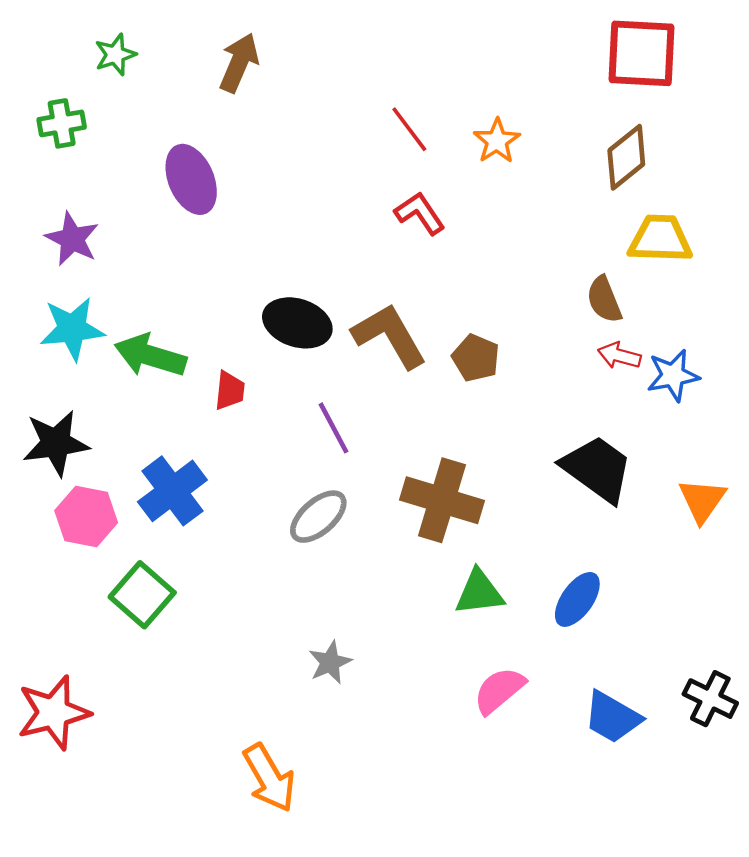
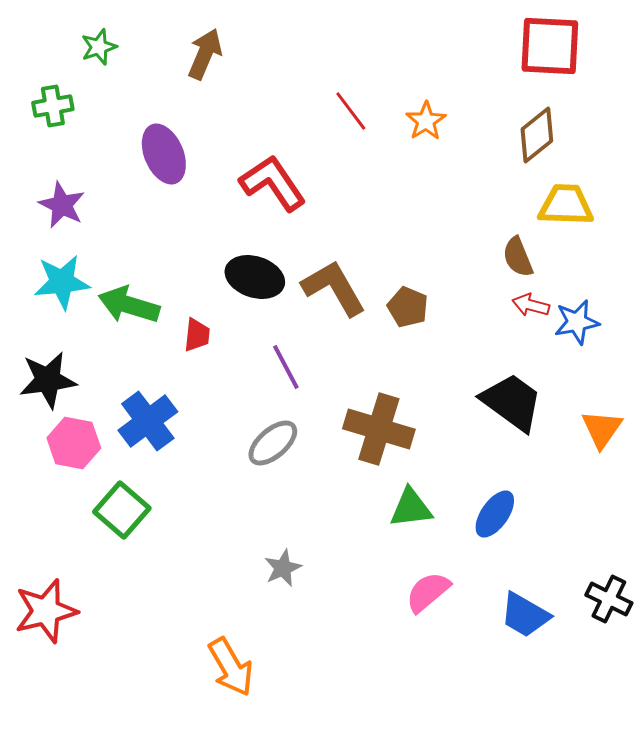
red L-shape: (420, 213) -> (273, 183), moved, size x1.5

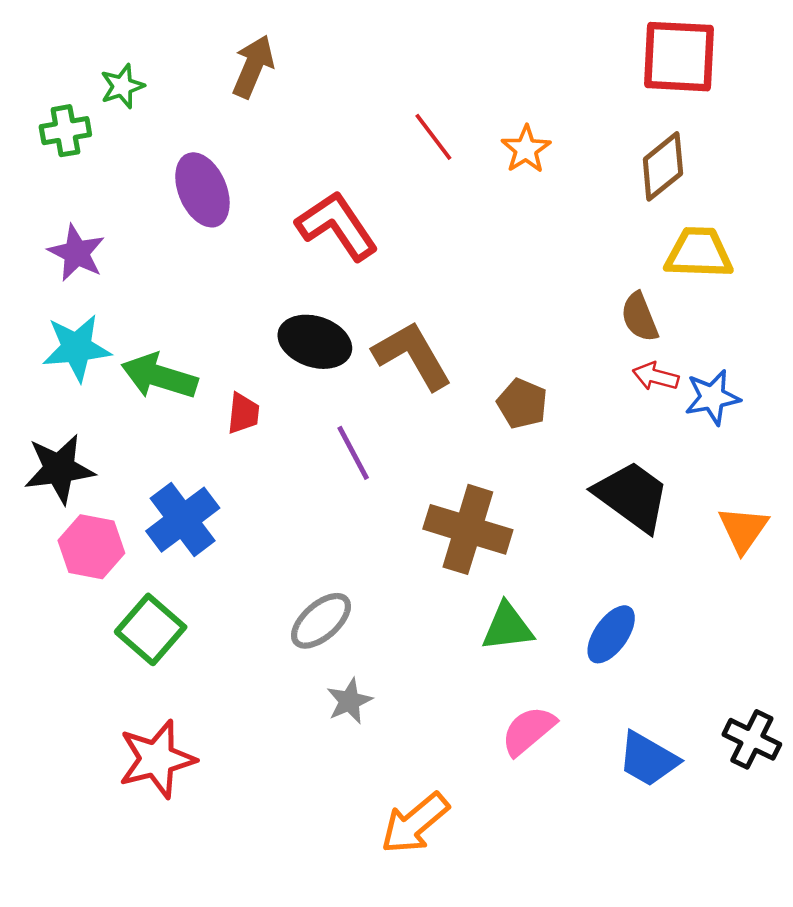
green star: (99, 47) -> (122, 86), moved
brown pentagon: (408, 307) -> (522, 403), moved
gray ellipse: (273, 443) -> (321, 621), moved
red star: (46, 611) -> (157, 759), moved
orange arrow: (231, 667) -> (415, 823), moved, turned 80

